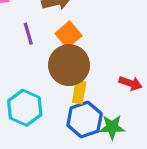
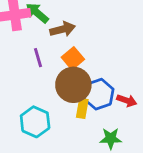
blue hexagon: (85, 120) -> (99, 94), moved

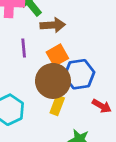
blue hexagon: (99, 94) -> (79, 74), moved

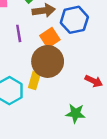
blue hexagon: (79, 74) -> (74, 20), moved
yellow rectangle: (57, 105) -> (34, 80), moved

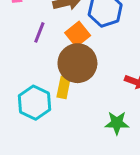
purple line: (19, 33) -> (39, 32), turned 36

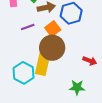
purple line: (39, 32) -> (28, 27), turned 48
yellow rectangle: (64, 88) -> (43, 63), size x1.6

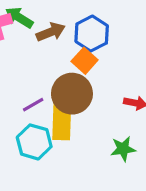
purple line: (28, 27) -> (33, 105), moved
orange square: (53, 29) -> (85, 61), moved

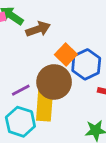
blue hexagon: (92, 34) -> (86, 64), moved

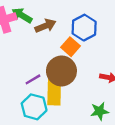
blue hexagon: (86, 64) -> (84, 28), moved

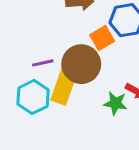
green star: (100, 111) -> (115, 103), moved

